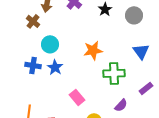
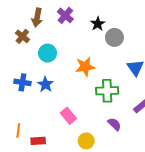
gray circle: (134, 15) -> (114, 37), moved
cyan circle: (50, 44) -> (48, 53), moved
purple semicircle: (121, 105) -> (114, 124), turned -88

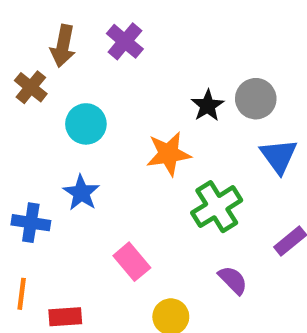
black star: (98, 24) -> (208, 106), moved
gray circle: (114, 37) -> (256, 99), moved
blue cross: (22, 82) -> (31, 223), moved
green cross: (107, 91) -> (217, 207), turned -30

